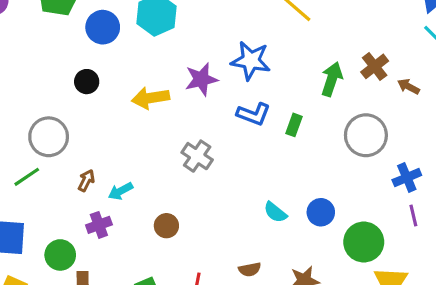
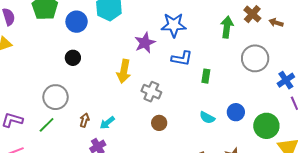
yellow arrow: (150, 98) -> (124, 71), moved, turned -60
green rectangle: (294, 125) -> (206, 76), moved
brown circle: (166, 226) -> (159, 123), moved

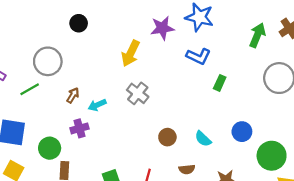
gray cross: (151, 92) -> (138, 93), moved
cyan semicircle: (207, 118) -> (203, 139), moved
brown circle: (159, 123) -> (167, 137), moved

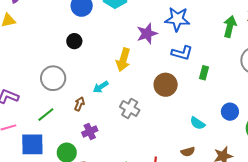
green line: (30, 89) -> (46, 115), moved
gray cross: (138, 93) -> (130, 109), moved
cyan arrow: (97, 105) -> (101, 87), moved
brown circle: (167, 137) -> (166, 85), moved, size x1.5

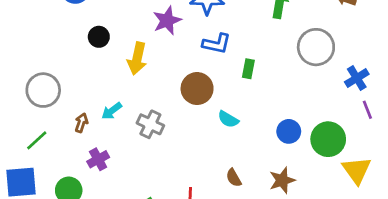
black circle: (74, 41) -> (99, 37), moved
cyan arrow: (101, 87) -> (112, 111), moved
blue circle: (230, 112) -> (289, 131), moved
cyan semicircle: (197, 123) -> (228, 119), moved
brown semicircle: (188, 152) -> (234, 178), turned 80

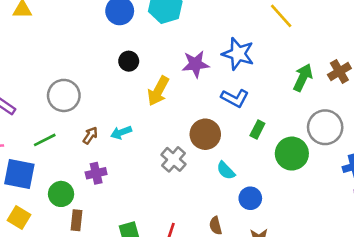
gray cross: (150, 124) -> (173, 159), moved
blue circle: (289, 131) -> (250, 198), moved
green circle: (328, 139) -> (292, 154), moved

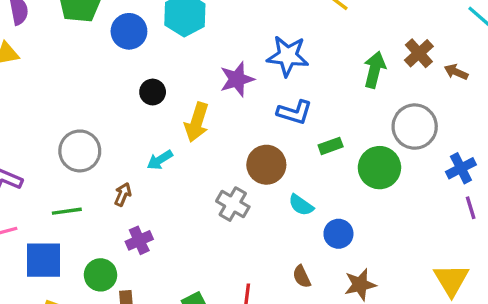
green rectangle: (257, 129) -> (331, 146), turned 54
cyan arrow: (121, 132) -> (160, 160), moved
green line: (45, 140) -> (67, 211), turned 30

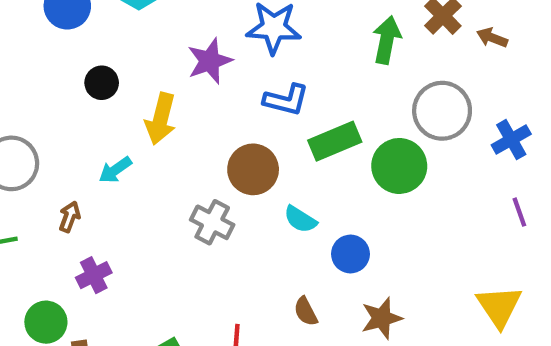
green rectangle: (331, 146) -> (335, 141), size x1.6
blue cross: (461, 168) -> (511, 140), moved

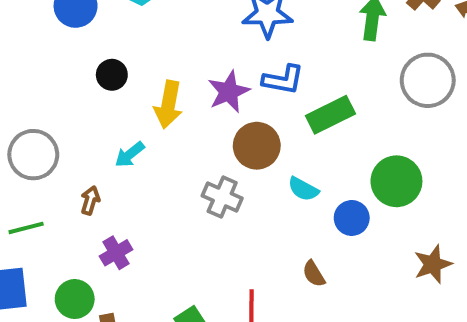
purple star: (210, 61) -> (229, 92), moved
green circle: (399, 166) -> (396, 181), moved
brown star: (382, 318) -> (433, 264), moved

